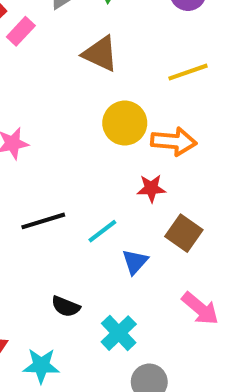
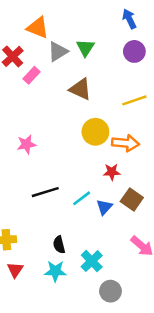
blue triangle: (135, 262) -> (104, 207), moved
black semicircle: (66, 307) -> (59, 245), turned 54
cyan star: (41, 366) -> (55, 271), moved

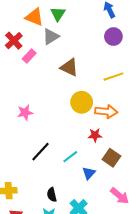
green triangle: (85, 48) -> (58, 14), moved
black line: (45, 192) -> (41, 152), turned -30
blue triangle: (104, 207) -> (89, 173), moved

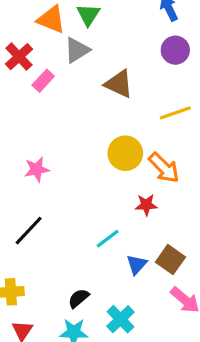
brown triangle: (69, 67) -> (119, 84), moved
orange arrow: (106, 112) -> (164, 168), turned 40
black line: (41, 152) -> (29, 231), moved
brown square: (111, 158) -> (170, 260), moved
black semicircle: (52, 195) -> (79, 298), turned 64

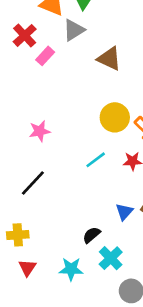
cyan line: (108, 239) -> (96, 160), moved
black semicircle: (79, 298) -> (92, 235), moved

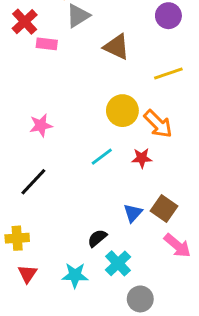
pink rectangle: (45, 56) -> (47, 44), turned 54

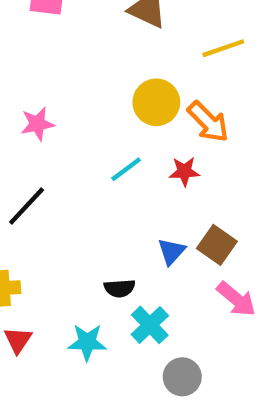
black semicircle: (97, 238) -> (120, 288), turned -144

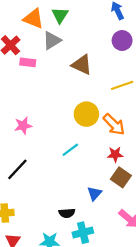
red star: (184, 171) -> (115, 154), moved
brown square: (217, 245) -> (121, 177), moved
cyan cross: (150, 325) -> (83, 233), turned 30

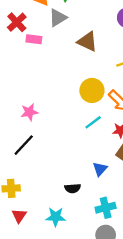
pink star: (23, 126) -> (29, 112), moved
cyan line: (70, 150) -> (93, 122), moved
cyan cross: (83, 233) -> (106, 208), moved

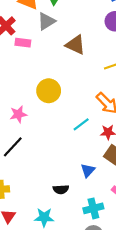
yellow circle: (92, 90) -> (49, 91), moved

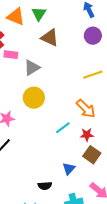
gray triangle: (46, 21) -> (32, 68), moved
brown triangle: (75, 45) -> (50, 38), moved

